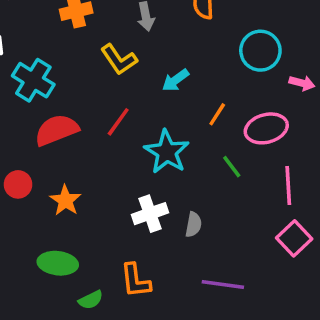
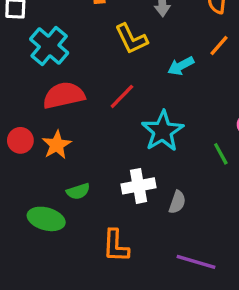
orange line: (217, 114) -> (219, 45), moved
orange star: (65, 200) -> (57, 145), moved
green semicircle: (91, 300) -> (78, 191), moved

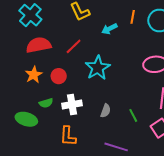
orange line: (219, 45) -> (133, 17), turned -32
red circle: (20, 140) -> (59, 76), moved
green line: (221, 154) -> (133, 115), moved
white cross: (139, 186) -> (72, 105), moved

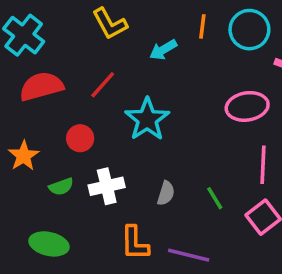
orange star: (34, 75) -> (24, 156), moved
green ellipse: (26, 119) -> (49, 244), moved
orange L-shape: (68, 136) -> (135, 243), moved

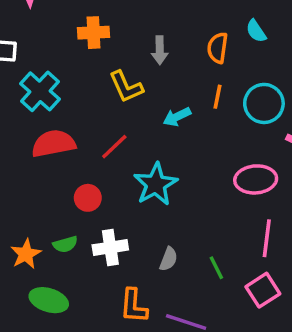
orange star: (24, 156) -> (26, 254), moved

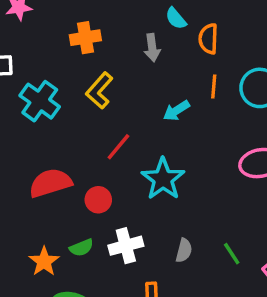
cyan semicircle: (256, 31) -> (176, 18), moved
yellow L-shape: (126, 87) -> (99, 91), moved, turned 72
red semicircle: (54, 143) -> (50, 183), moved

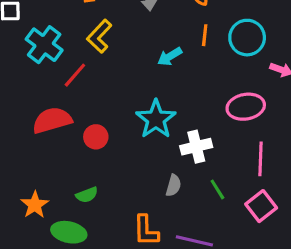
red line: (118, 147) -> (75, 75), moved
white cross: (126, 246) -> (196, 147), moved
green semicircle: (81, 248) -> (87, 195), moved
orange star: (44, 261) -> (35, 205), moved

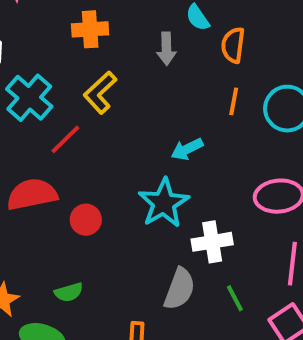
cyan arrow: (170, 56) -> (187, 149), moved
gray semicircle: (173, 185) -> (180, 289), size x1.5

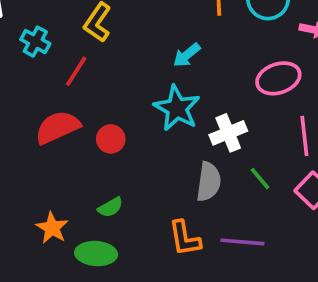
cyan cross: (29, 98) -> (35, 42), size x0.7

